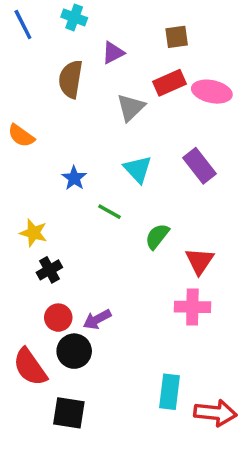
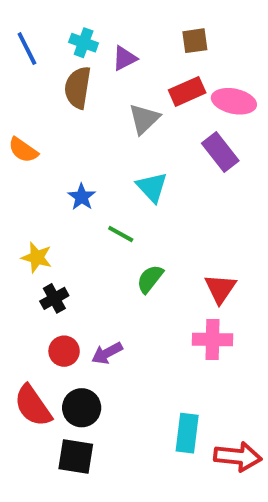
cyan cross: (74, 17) -> (84, 43), moved
blue line: (23, 24) -> (27, 49), moved
purple rectangle: (199, 166) -> (220, 152), moved
green semicircle: (157, 236) -> (150, 279), moved
black circle: (74, 351) -> (82, 408), moved

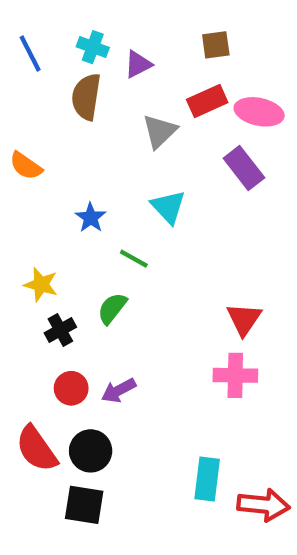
green semicircle: (150, 279) -> (112, 308), moved

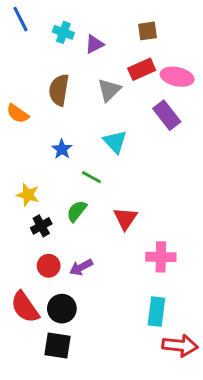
blue line: (30, 54) -> (21, 19), moved
brown semicircle: (86, 97) -> (59, 90), moved
red triangle: (244, 319) -> (125, 218), moved
cyan rectangle: (207, 479) -> (156, 312), moved

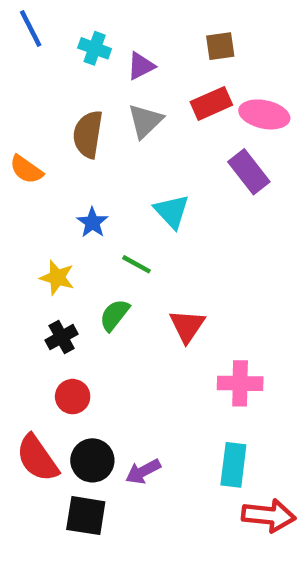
gray triangle: (109, 90) -> (145, 121), moved
yellow star: (28, 195) -> (57, 278), moved
purple arrow: (81, 267) -> (143, 471), moved

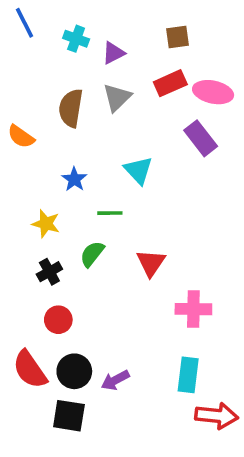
green line: (136, 264) -> (110, 213), turned -30

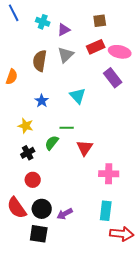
orange semicircle: (21, 137) -> (12, 77), turned -105
green line: (110, 213) -> (67, 128), moved

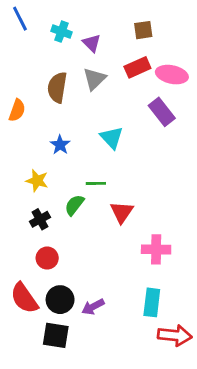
purple triangle: (64, 30) -> (92, 43), turned -48

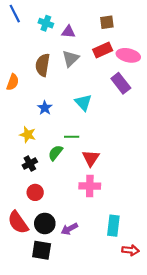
purple triangle: (92, 43) -> (68, 32), turned -40
pink cross: (156, 249) -> (90, 186), moved
red arrow: (175, 335) -> (130, 250), size x0.7

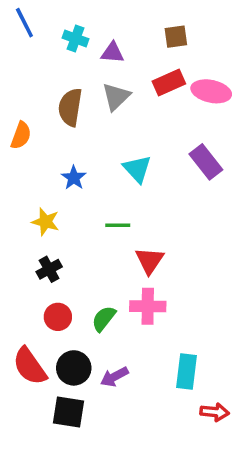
purple rectangle: (121, 83) -> (206, 162), moved
green semicircle: (55, 153) -> (104, 319), moved

